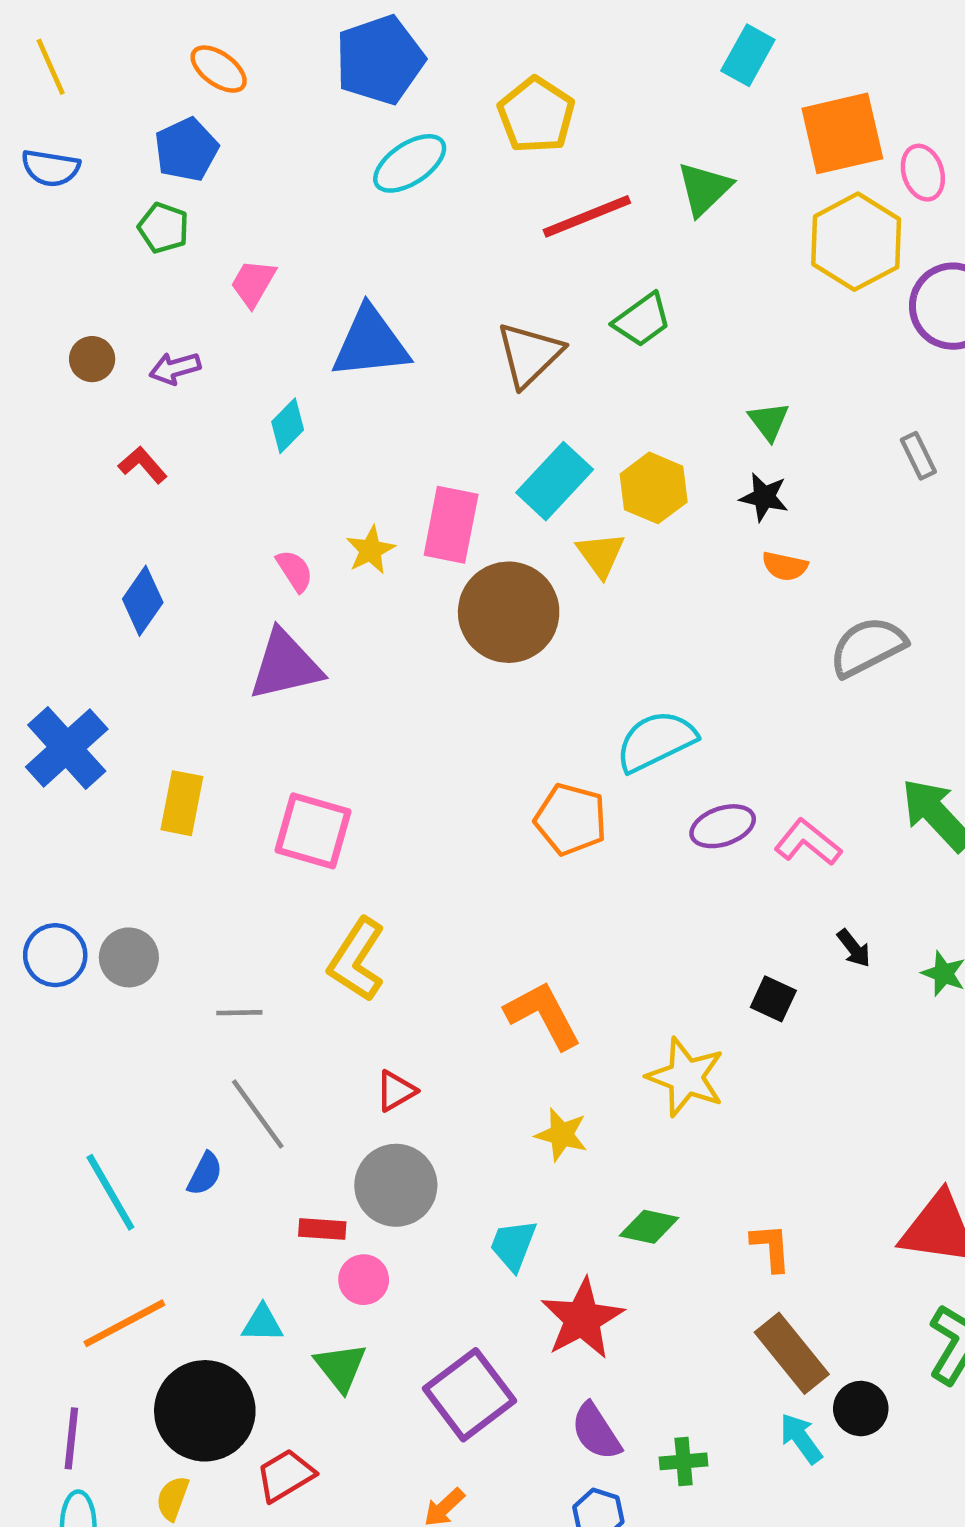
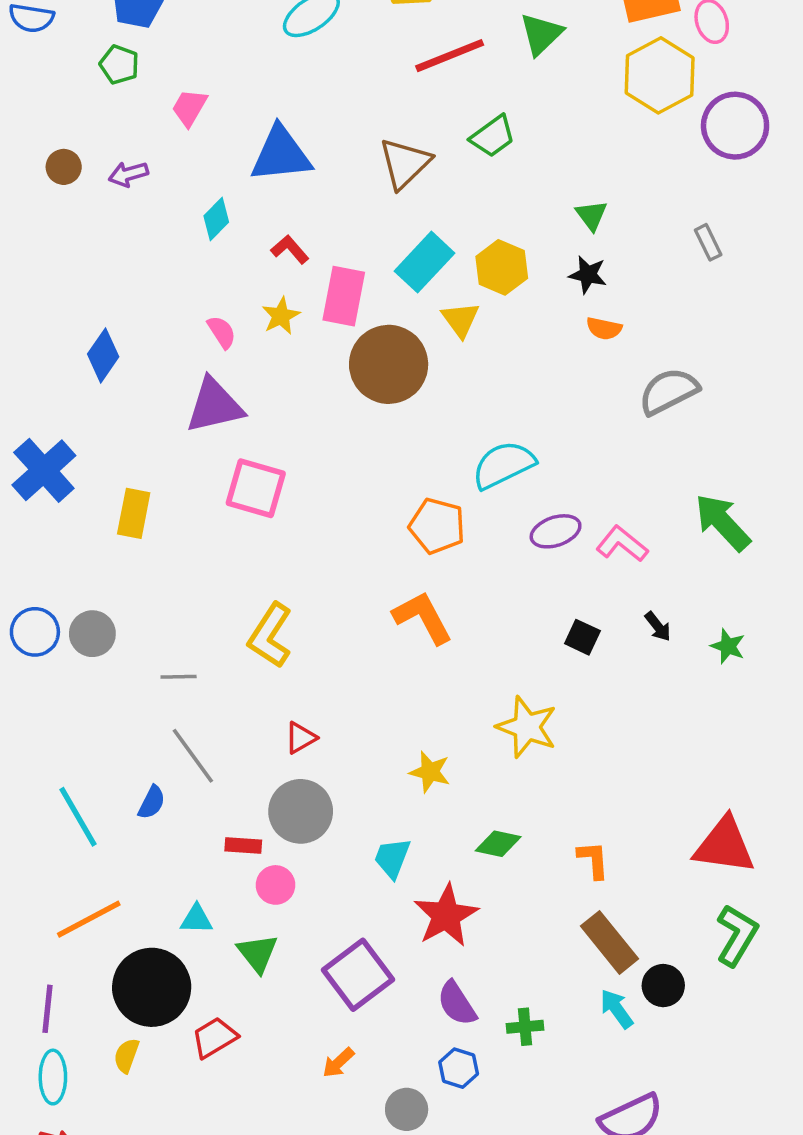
red L-shape: (143, 465) -> (290, 249), moved
pink square: (313, 831) -> (256, 488), moved
black square: (773, 999) -> (582, 637), moved
orange L-shape: (543, 1015) -> (423, 617), moved

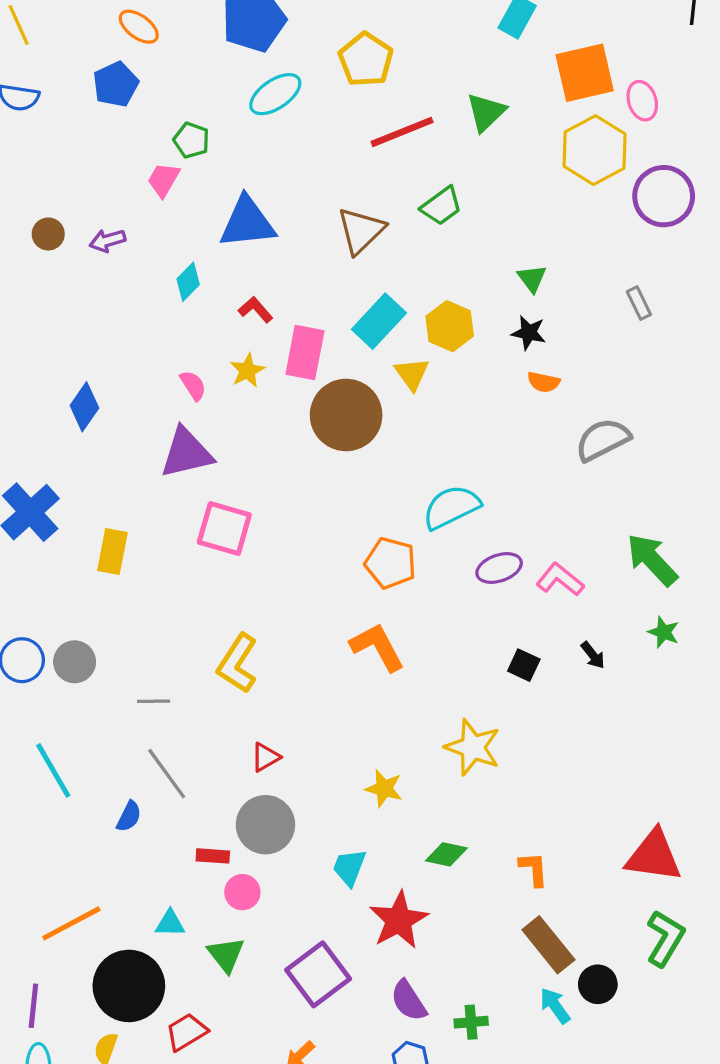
green pentagon: (119, 65) -> (191, 140), moved
green star: (728, 646) -> (664, 632), moved
cyan line: (78, 817) -> (53, 770), moved

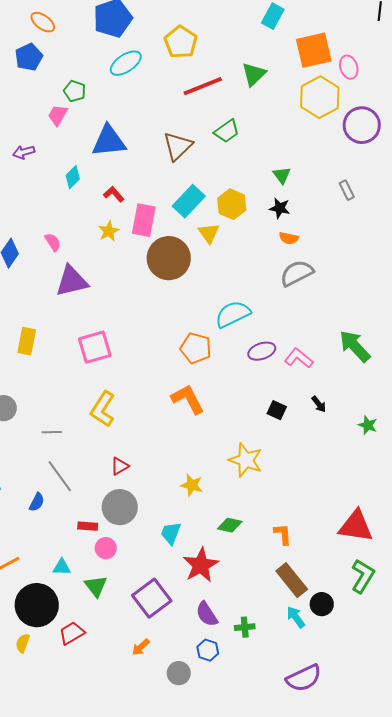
pink semicircle: (193, 385) -> (53, 242), moved
gray semicircle: (603, 440) -> (297, 273), moved
pink square: (224, 529) -> (95, 347), moved, turned -32
green star: (664, 632) -> (368, 425), moved

